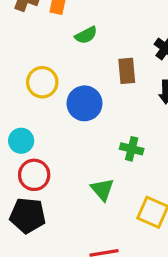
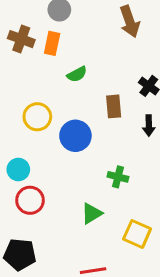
green triangle: (102, 189) -> (92, 213), turned 40
black pentagon: (28, 215) -> (20, 255), moved

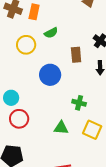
yellow circle: (37, 117) -> (26, 45), moved
green triangle: (92, 213) -> (61, 128), turned 35
yellow square: (137, 234) -> (92, 130), moved

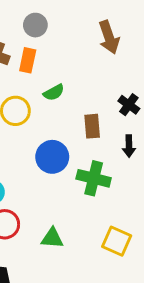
green cross: (79, 103) -> (94, 178), moved, size x1.5
green triangle: (61, 128) -> (52, 238), moved

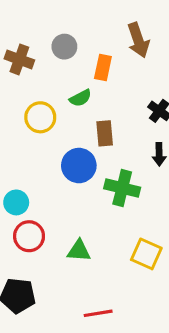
gray circle: (35, 25) -> (64, 47), moved
orange rectangle: (28, 60) -> (103, 67), moved
brown rectangle: (92, 126) -> (105, 133), moved

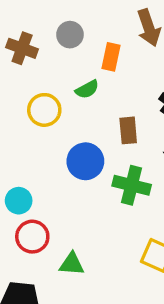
brown rectangle: (105, 133) -> (128, 130), moved
green triangle: (79, 251) -> (72, 264), moved

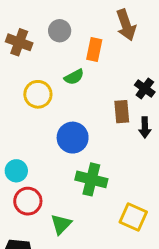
brown rectangle: (128, 130) -> (122, 112), moved
green cross: (132, 185) -> (91, 179), moved
green triangle: (72, 264) -> (61, 224), turned -50

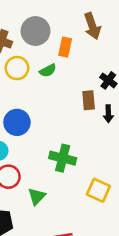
gray circle: (60, 31) -> (35, 31), size x1.5
yellow circle: (38, 94) -> (17, 68), moved
blue circle: (73, 138) -> (17, 122), moved

